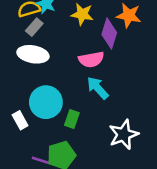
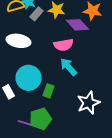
gray rectangle: (34, 27) -> (36, 14), moved
purple diamond: (109, 34) -> (78, 25), turned -60

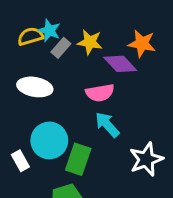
green rectangle: (48, 91) -> (78, 159), size x1.5
white star: (88, 103) -> (146, 159), moved

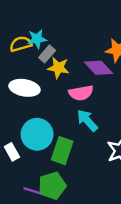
cyan star: (49, 31) -> (37, 39), turned -30
yellow star: (90, 42) -> (58, 68), moved

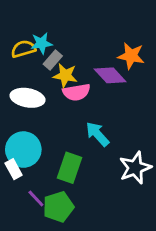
pink semicircle: (81, 93) -> (76, 92), moved
cyan circle: (37, 134) -> (23, 150), moved
purple line: (32, 191) -> (36, 198), moved, turned 30

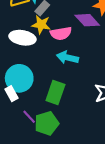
yellow star: (65, 75) -> (41, 25), moved
cyan arrow: (97, 134) -> (67, 57), moved, turned -35

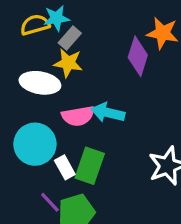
purple diamond: (87, 20) -> (138, 56), turned 60
pink semicircle: (61, 33) -> (78, 116), moved
white rectangle: (12, 94) -> (65, 167), moved

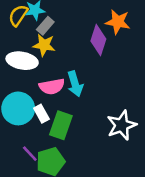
yellow semicircle: (35, 25) -> (18, 15), turned -40
cyan arrow: (108, 113) -> (75, 84), turned -120
white rectangle: (65, 167) -> (41, 114), moved

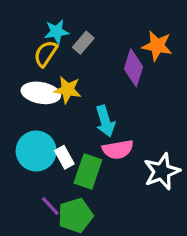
yellow semicircle: (18, 15) -> (46, 54), moved
gray rectangle: (45, 26) -> (83, 43), moved
yellow star: (44, 45) -> (68, 90), moved
pink semicircle: (52, 86) -> (118, 149), moved

